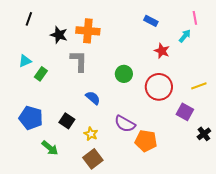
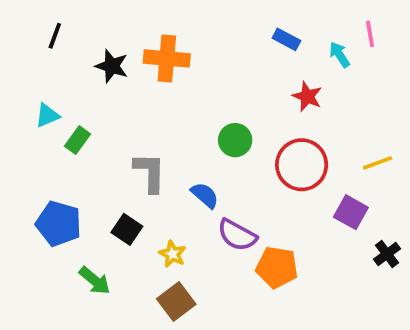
cyan arrow: (185, 36) -> (340, 55), moved, turned -72
gray L-shape: (79, 61) -> (150, 172), moved
blue semicircle: (93, 98) -> (205, 195), moved

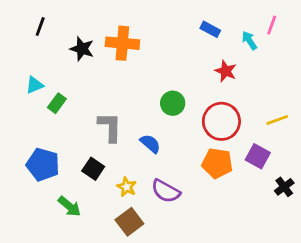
pink line: (370, 34) -> (272, 25), turned 30
purple semicircle: (237, 235) -> (166, 191), moved
orange pentagon: (277, 267) -> (217, 163), moved

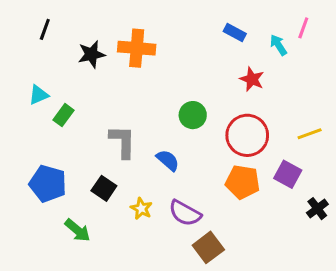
black star: (82, 49) -> (92, 54), turned -30
brown square: (129, 222) -> (208, 247), moved

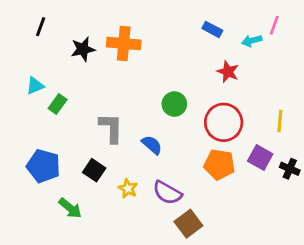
cyan arrow: (278, 45) -> (252, 41), turned -72
yellow line: (310, 134) -> (280, 121), turned -65
black cross: (317, 209) -> (290, 169), moved, turned -30

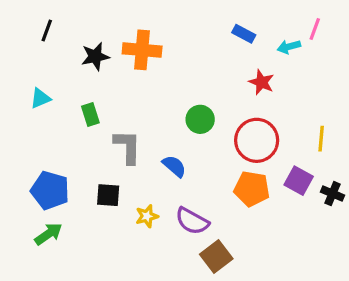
green rectangle: (58, 104) -> (90, 114), moved, turned -54
black square: (94, 170) -> (108, 195), turned -30
yellow star: (128, 188) -> (147, 216), turned 30
green arrow: (70, 208) -> (48, 234), moved, turned -75

